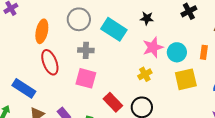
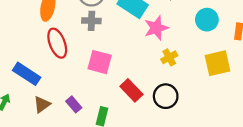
pink star: (153, 47) -> (156, 28), moved
gray cross: (86, 50) -> (91, 21), moved
cyan circle: (177, 52) -> (207, 20), moved

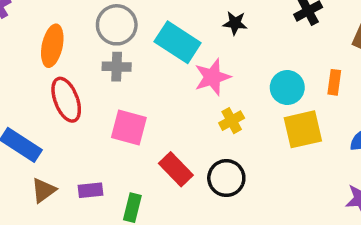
cyan circle: (207, 20) -> (287, 88), moved
purple rectangle: (74, 104) -> (91, 190), turned -56

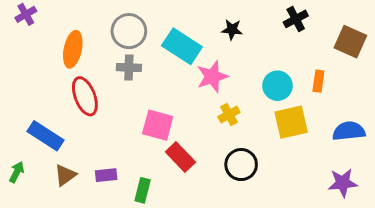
pink square: (129, 128) -> (158, 125), moved
black circle: (226, 178) -> (241, 165), moved

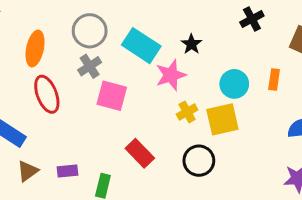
black star: (232, 30) -> (191, 44), moved, turned 30
gray cross: (129, 67) -> (90, 66), turned -35
yellow square: (291, 122) -> (222, 119), moved
pink square: (158, 125) -> (112, 96), moved

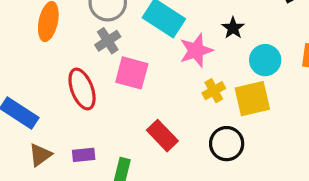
black star: (191, 44) -> (233, 28), moved
red ellipse: (47, 94) -> (82, 89), moved

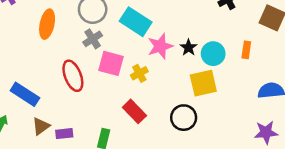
black star: (233, 28) -> (189, 47), moved
yellow cross: (214, 91) -> (139, 73), moved
purple rectangle: (84, 155) -> (64, 134), moved

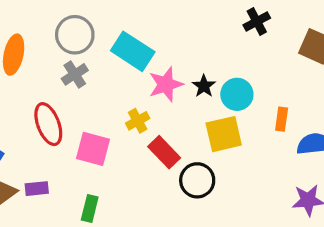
orange rectangle: (246, 50) -> (282, 119), moved
pink square: (111, 63) -> (93, 149), moved
red rectangle: (134, 111) -> (164, 152), moved
purple rectangle: (64, 134) -> (37, 189), moved

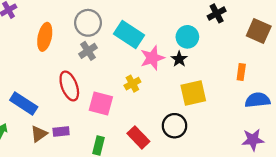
cyan circle: (237, 94) -> (187, 37), moved
orange rectangle: (282, 119) -> (241, 72), moved
red rectangle: (164, 152) -> (138, 137), moved

